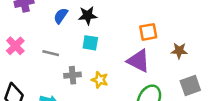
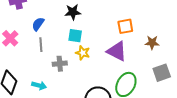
blue semicircle: (61, 16) -> (38, 24), moved
gray line: (51, 53) -> (41, 45), turned 72
yellow star: (100, 80) -> (83, 53), moved

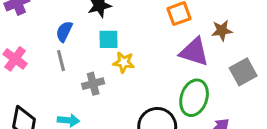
blue semicircle: (38, 24) -> (64, 32), moved
purple triangle: (117, 51) -> (194, 52), moved

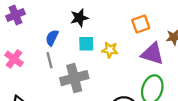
yellow star: (124, 62) -> (110, 50), moved
gray cross: (93, 84) -> (74, 78), size x1.6

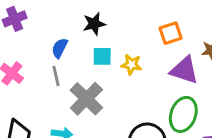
gray cross: (74, 78) -> (86, 99), turned -32

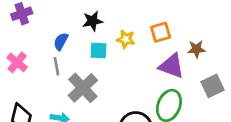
yellow star: (131, 65) -> (126, 39), moved

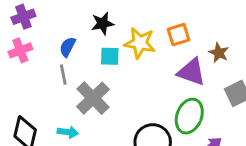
yellow star: (126, 39) -> (140, 43), size x1.5
brown star: (196, 49) -> (219, 53), turned 30
pink cross: (17, 62) -> (20, 50), moved, turned 30

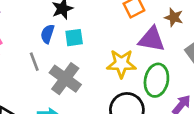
yellow star: (140, 43) -> (121, 64), moved
blue semicircle: (68, 47) -> (47, 34), moved

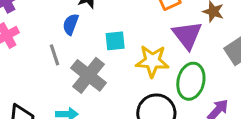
cyan square: (74, 38) -> (115, 41), moved
purple triangle: (152, 39) -> (187, 35), turned 40

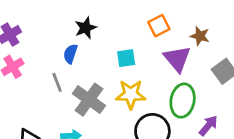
cyan square: (115, 41) -> (126, 58), moved
yellow star: (152, 61) -> (131, 94), moved

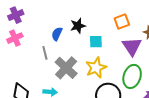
black star: (86, 28) -> (78, 26), moved
yellow star: (131, 94) -> (96, 68), turned -30

